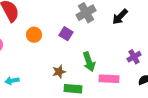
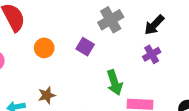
purple cross: (134, 57) -> (152, 54), moved
brown star: (59, 72) -> (47, 95), moved

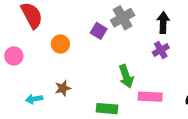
black arrow: (154, 25) -> (163, 23), turned 138
purple square: (85, 47) -> (99, 31), moved

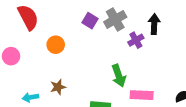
purple square: (99, 31) -> (90, 21), moved
purple cross: (161, 50) -> (136, 40), moved

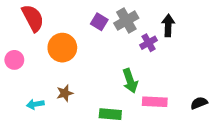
orange circle: (56, 45) -> (62, 48), size x1.5

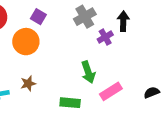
purple square: (99, 22) -> (38, 17), moved
pink rectangle: (155, 102) -> (111, 91), turned -35

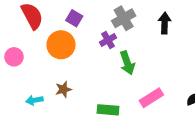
purple cross: (105, 37) -> (108, 40), moved
green arrow: (88, 72) -> (127, 63), moved

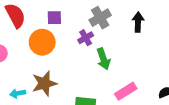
purple square: (74, 18) -> (54, 18), turned -32
brown star: (63, 89) -> (44, 83), size x1.6

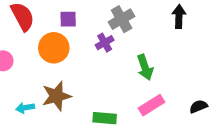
black arrow: (138, 22) -> (179, 17), moved
green arrow: (103, 59) -> (145, 67), moved

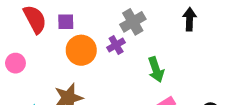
purple square: (68, 19) -> (66, 22), moved
orange circle: (54, 48) -> (81, 50), moved

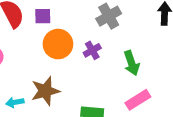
purple cross: (116, 45) -> (92, 50), moved

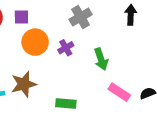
pink rectangle: (138, 100) -> (119, 92), moved, turned 65

